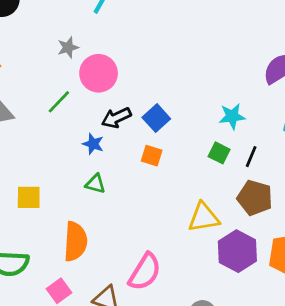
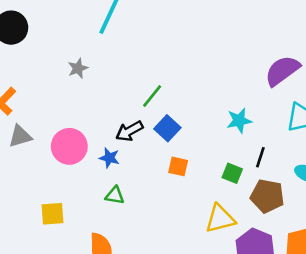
pink circle: (99, 73) -> (69, 146), moved
green line: (59, 102) -> (152, 96), moved
green square: (219, 153) -> (232, 173), moved
orange square: (152, 156) -> (178, 166), moved

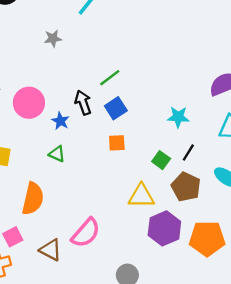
black arrow: (129, 131) -> (83, 103), turned 85
orange square: (178, 166) -> (117, 143), turned -30

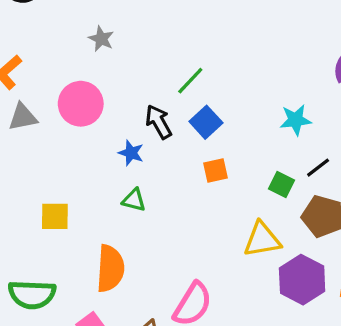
gray star: (53, 38) -> (101, 39), turned -30
pink circle: (29, 103) -> (81, 104), moved
black line: (188, 153) -> (318, 168), turned 30

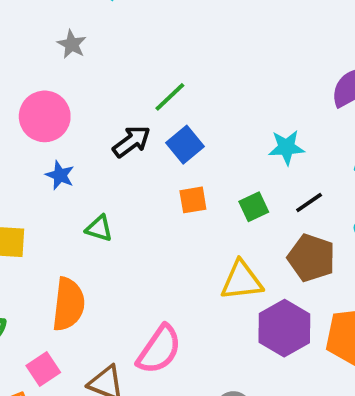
black arrow: (159, 122) -> (132, 141), turned 80
blue star: (131, 153) -> (60, 175), moved
green square: (282, 185) -> (254, 207), moved, turned 35

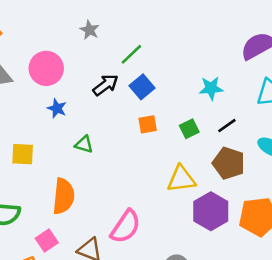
gray star: (72, 44) -> (90, 30), moved

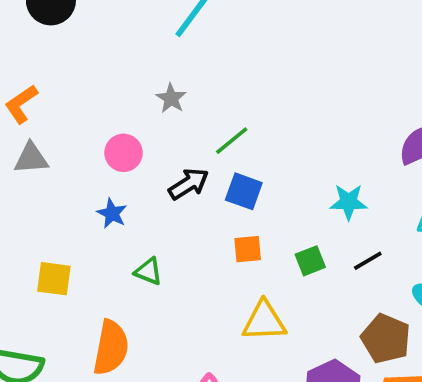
pink circle: (46, 68) -> (124, 153), moved, size x0.7
blue square: (142, 87) -> (244, 191), turned -35
brown pentagon: (229, 163) -> (386, 339), moved
yellow triangle: (181, 179) -> (264, 321), moved

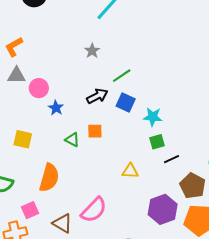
pink circle: (124, 153) -> (39, 88), moved
cyan star: (349, 202) -> (153, 117), moved
orange square: (248, 249) -> (95, 131), moved
black line: (368, 261) -> (171, 159), moved
yellow triangle: (264, 321) -> (130, 171), size x0.7

